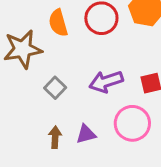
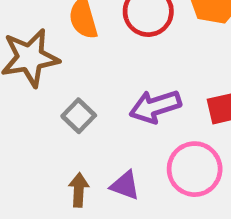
purple triangle: (86, 134) -> (125, 185), turned 35

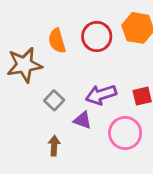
purple triangle: (125, 185) -> (83, 120), moved

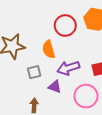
orange semicircle: (57, 41) -> (49, 49), moved
gray square: (54, 100) -> (34, 72), turned 32

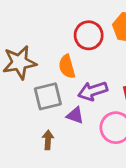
gray square: (34, 72) -> (48, 96), size x1.5

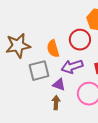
red circle: (89, 35) -> (80, 40), moved
brown arrow: (48, 140) -> (56, 103), moved

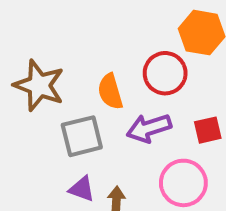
brown star: (18, 46) -> (39, 85), turned 30
purple triangle: (59, 85) -> (82, 189), moved

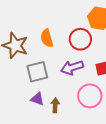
orange semicircle: (110, 92) -> (47, 38), moved

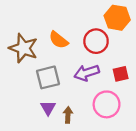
orange semicircle: (47, 38) -> (59, 40), turned -36
purple triangle: (37, 99) -> (48, 108), turned 40

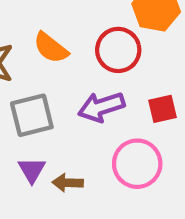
brown arrow: (68, 115) -> (68, 183), turned -91

